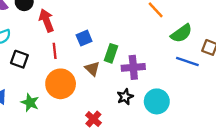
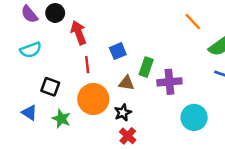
black square: (19, 59) -> (50, 87), moved
brown triangle: (92, 69) -> (126, 83), turned -35
black star: (125, 97) -> (123, 113), moved

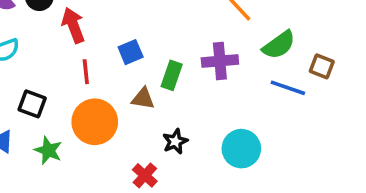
purple cross: (169, 82) -> (220, 61), moved
black star: (123, 113) -> (175, 141), moved

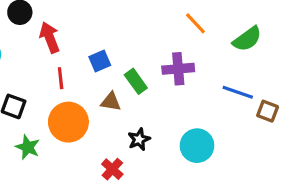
green semicircle: (279, 45) -> (247, 39), moved
brown square: (322, 66) -> (268, 111), moved
green rectangle: (172, 75) -> (136, 81), turned -55

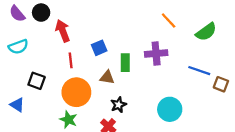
green rectangle: (136, 81) -> (125, 63), turned 36
black star: (139, 139) -> (119, 105), moved
green star: (28, 147) -> (68, 120), moved

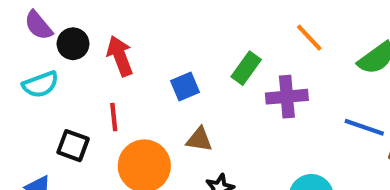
black circle: (41, 13) -> (73, 44), moved
red line: (71, 60) -> (114, 117), moved
green rectangle: (125, 63) -> (246, 68), moved, turned 36

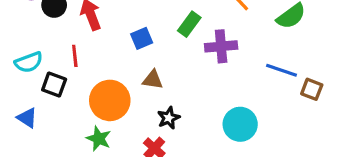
cyan semicircle: (40, 84) -> (29, 62), moved
red line: (114, 117) -> (75, 56), moved

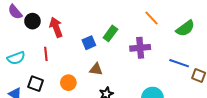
green rectangle: (189, 24) -> (110, 33), moved
black square: (54, 85) -> (36, 84), moved
orange circle: (110, 100) -> (68, 83), size x0.6

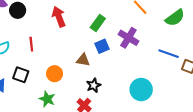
red arrow: (56, 27) -> (59, 17), moved
blue square: (89, 43) -> (102, 46), moved
purple cross: (140, 48) -> (128, 38), turned 36

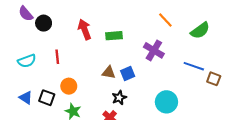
green rectangle: (98, 23) -> (114, 36), moved, turned 49
blue square: (102, 46) -> (128, 74), moved
orange circle: (55, 74) -> (69, 86), moved
black square: (21, 75) -> (47, 98), moved

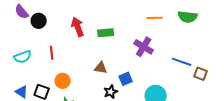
orange line: (165, 20) -> (155, 18), turned -49
green semicircle: (200, 30) -> (188, 17), moved, turned 42
blue square: (128, 74) -> (126, 79), moved

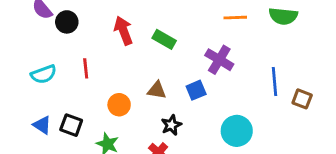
green rectangle: (106, 33) -> (164, 39), turned 35
blue line: (182, 62) -> (274, 81), turned 66
blue square: (126, 79) -> (196, 90), moved
orange circle: (63, 81) -> (119, 105), moved

